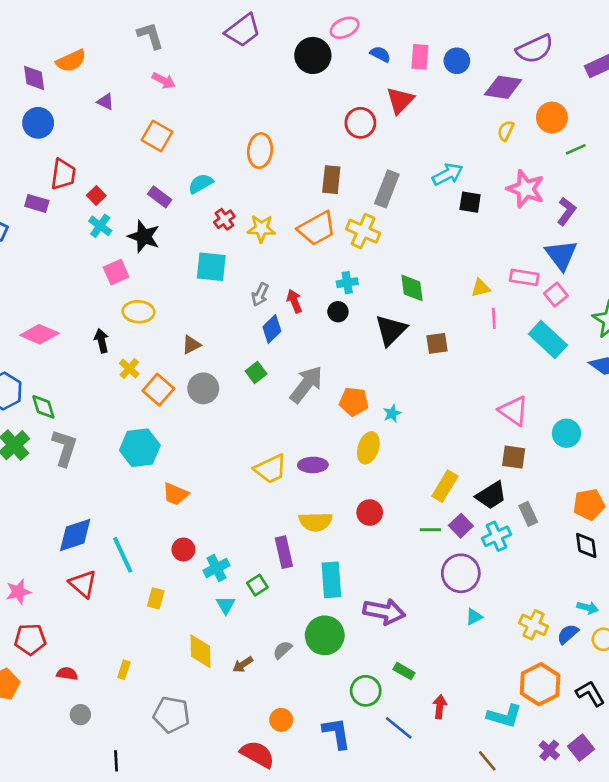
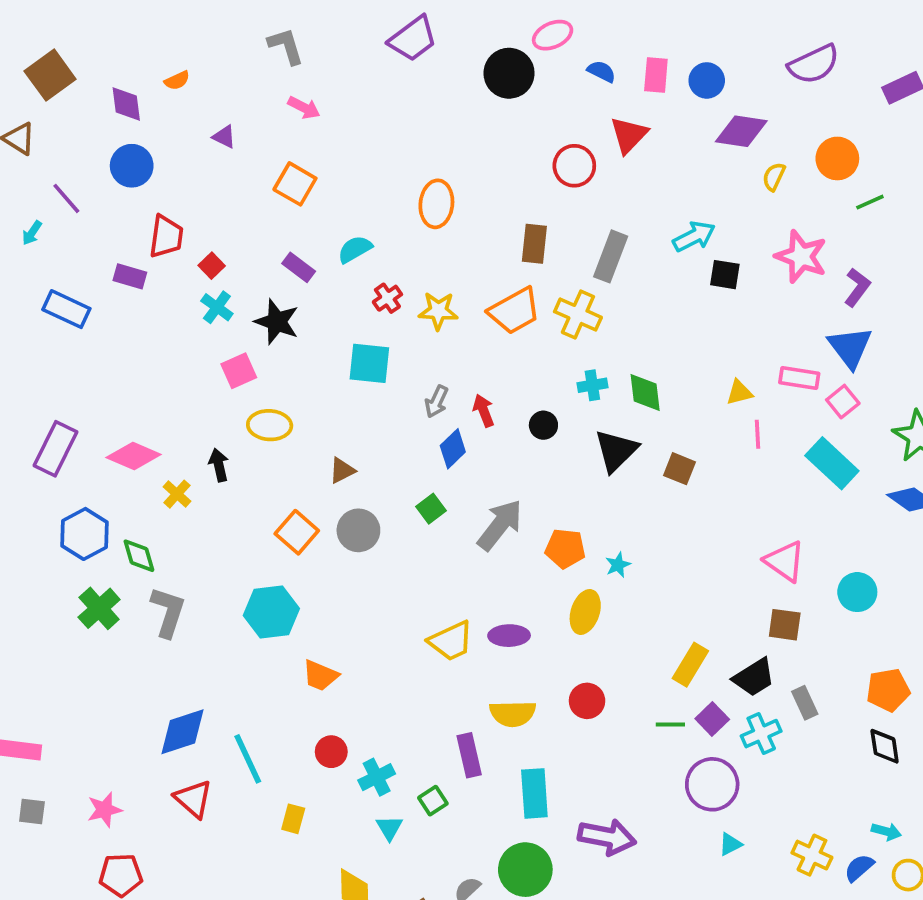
orange semicircle: (71, 61) -> (177, 80), size x0.6
purple diamond: (503, 87) -> (741, 131), moved
cyan cross: (347, 283) -> (592, 385), moved
brown square: (437, 343) -> (680, 469), turned 30
yellow cross: (129, 369) -> (177, 494), moved

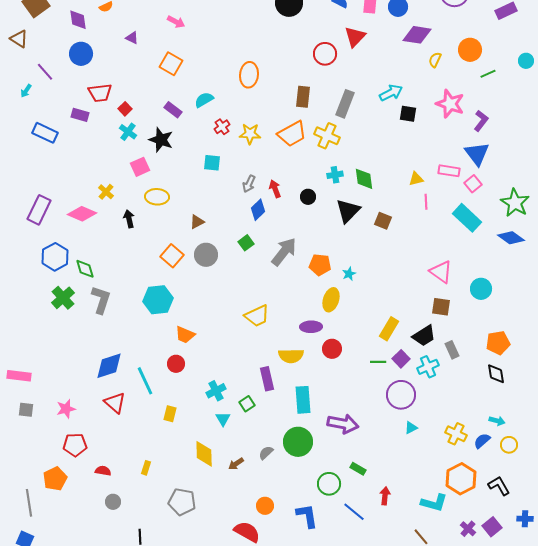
red trapezoid: (166, 236) -> (100, 93), turned 75
cyan square: (369, 363) -> (212, 163), size x0.7
yellow cross: (177, 494) -> (106, 192), moved
purple ellipse: (509, 636) -> (311, 327), moved
red circle: (331, 752) -> (176, 364), moved

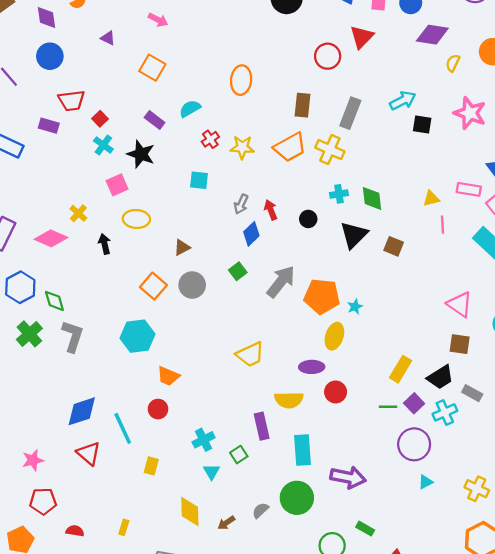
orange pentagon: (320, 265) -> (322, 296), size x1.4
gray rectangle: (452, 350) -> (472, 393), turned -36

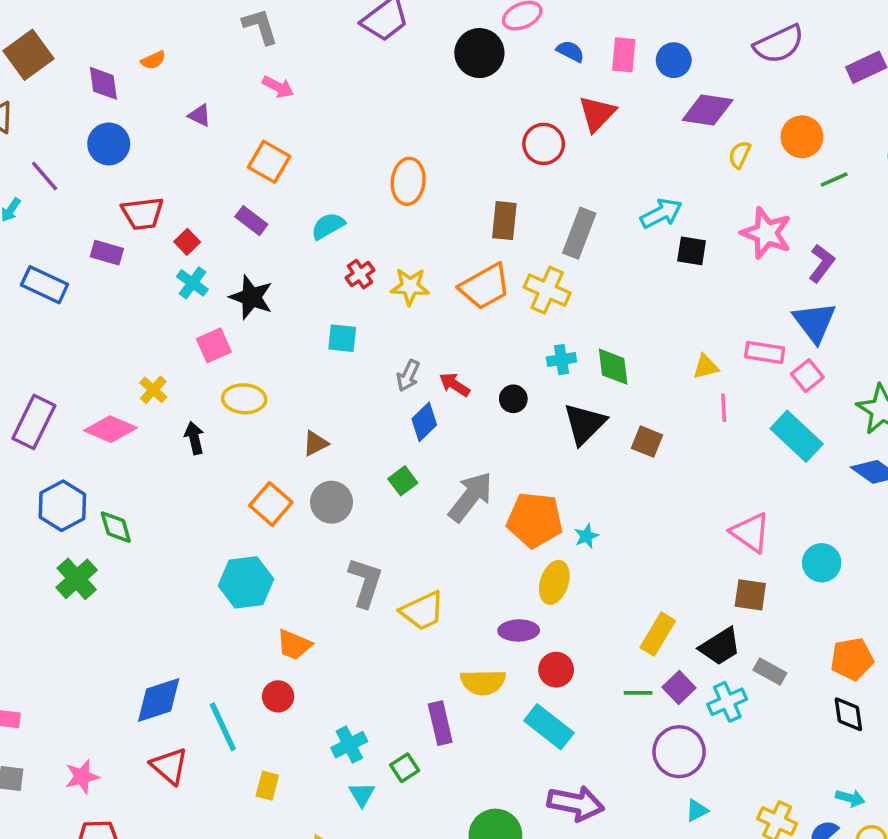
purple rectangle: (155, 120) -> (251, 221), moved
red arrow: (271, 210) -> (454, 385), turned -36
gray L-shape: (73, 336) -> (365, 582), moved
cyan rectangle: (303, 450) -> (549, 727), moved, turned -48

